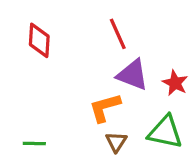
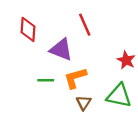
purple triangle: (133, 75) -> (61, 50), moved
green line: (34, 144) -> (46, 80), moved

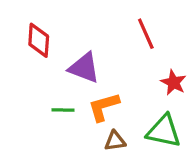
red line: (85, 25) -> (146, 34), moved
brown triangle: (84, 103) -> (115, 141), turned 49

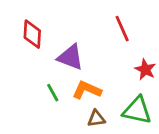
orange L-shape: (104, 107) -> (87, 90), turned 40
green line: (63, 110) -> (53, 93), turned 60

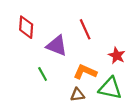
red line: (122, 29) -> (85, 29), moved
orange L-shape: (87, 90) -> (85, 72), moved

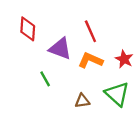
orange L-shape: (85, 72) -> (90, 60), moved
green triangle: (110, 88) -> (117, 94), turned 30

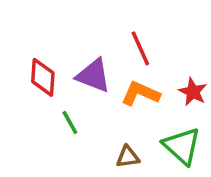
red diamond: (28, 29) -> (43, 77), moved

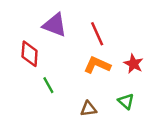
purple triangle: (93, 76) -> (55, 25), moved
green triangle: (182, 146) -> (126, 101), size x0.6

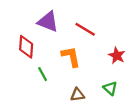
red line: (97, 34) -> (85, 29), turned -35
orange L-shape: (97, 65) -> (71, 57), moved, turned 55

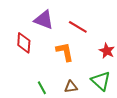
green line: (43, 74) -> (42, 88), moved
green triangle: (110, 88) -> (101, 81), size x1.5

